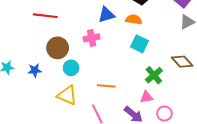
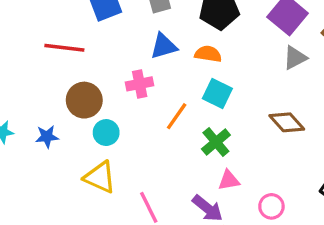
green cross: (154, 75) -> (216, 142), moved
orange line: (106, 86) -> (177, 116), moved, turned -60
pink circle: (164, 113) -> (271, 206), moved

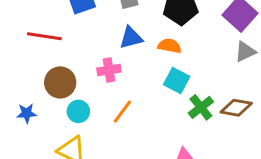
orange line: (177, 116) -> (122, 111), moved
brown diamond: (287, 122) -> (236, 108), turned -40
green cross: (216, 142) -> (201, 107), moved

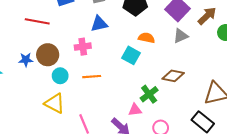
orange semicircle: (170, 46) -> (147, 38), moved
green cross: (201, 107) -> (149, 94), moved
orange line: (122, 111) -> (92, 77), turned 48
blue star: (27, 113) -> (26, 60), moved

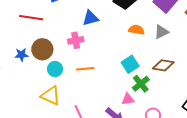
gray triangle: (181, 36) -> (161, 32), moved
cyan square: (131, 55) -> (130, 64), moved, turned 30

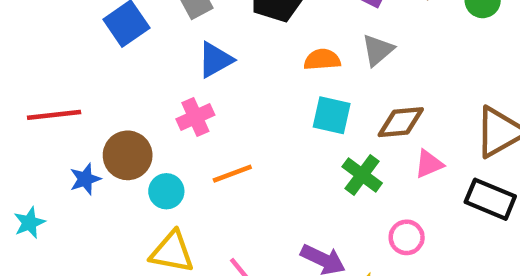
red line: (31, 18) -> (54, 115), moved
cyan square: (130, 64) -> (332, 115), moved, turned -30
pink triangle: (128, 99) -> (429, 164), moved

